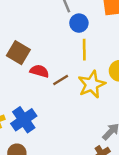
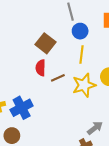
brown square: (18, 53) -> (46, 43), moved
red semicircle: (39, 71) -> (41, 68), turned -112

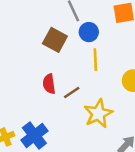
brown square: (46, 43) -> (55, 40), moved
yellow star: (84, 85) -> (98, 114), moved

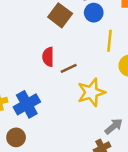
yellow line: (95, 60) -> (110, 41), moved

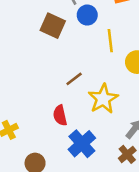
red semicircle: (48, 57) -> (60, 115), moved
blue cross: (27, 104) -> (82, 144), moved

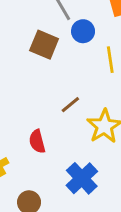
red semicircle: (60, 115) -> (37, 141), moved

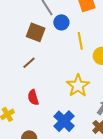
brown line: (70, 105) -> (29, 63), moved

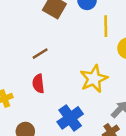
brown line: (29, 63) -> (40, 54), moved

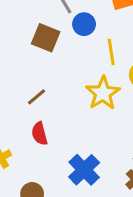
yellow star: (94, 79) -> (103, 93), moved

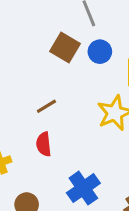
blue circle: (84, 24) -> (100, 52), moved

